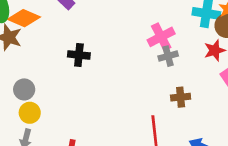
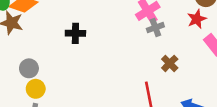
brown cross: (181, 97) -> (170, 63), turned -35

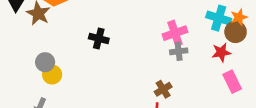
brown cross: (170, 63) -> (163, 89), moved
yellow circle: (36, 89) -> (52, 75), moved

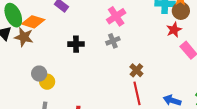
pink cross: (175, 33) -> (116, 16), moved
gray cross: (179, 51) -> (113, 41), moved

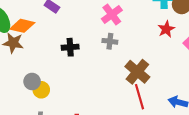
red star: (174, 30) -> (166, 29), moved
gray cross: (113, 41) -> (110, 41), turned 32
brown cross: (136, 70) -> (137, 72), size x1.6

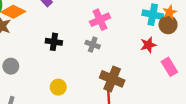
brown cross: (137, 72) -> (112, 79), turned -30
yellow circle: (41, 90) -> (58, 87), moved

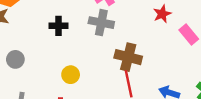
gray cross: (93, 45) -> (101, 23), size x1.5

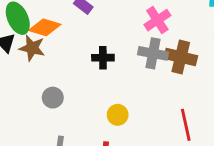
brown cross: (128, 57) -> (181, 57), moved

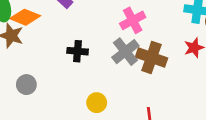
gray cross: (153, 53) -> (125, 52), turned 36
yellow circle: (118, 115) -> (97, 103), moved

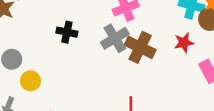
yellow circle: (97, 103) -> (30, 81), moved

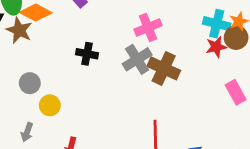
red star: (184, 43) -> (216, 47), moved

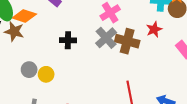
red star: (216, 47) -> (154, 29), moved
yellow circle: (50, 105) -> (46, 74), moved

